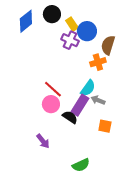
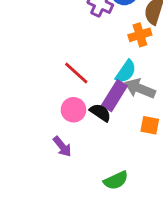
gray arrow: (98, 100) -> (140, 89), size x1.5
pink circle: (51, 104) -> (73, 110), moved

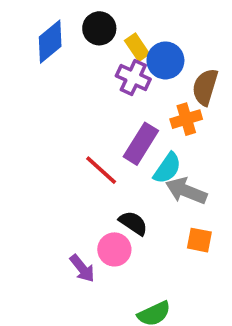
purple rectangle: (114, 96) -> (141, 144), moved
pink circle: (73, 110) -> (114, 249), moved

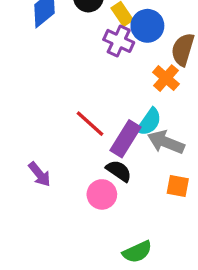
orange cross: (186, 119) -> (166, 78), turned -32
purple rectangle: (141, 144) -> (125, 139), moved
purple arrow: (82, 268) -> (39, 174), moved

